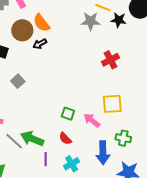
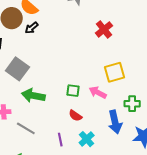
gray square: (18, 81) -> (17, 69), size x1.6
green arrow: (32, 139) -> (33, 96), moved

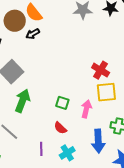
red cross: (104, 29) -> (101, 70), moved, turned -30
pink arrow: (98, 92) -> (86, 109), turned 66
green arrow: (33, 96) -> (22, 101), turned 90

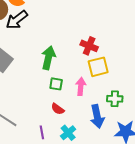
black arrow: (33, 34) -> (17, 20), size x1.6
green arrow: (22, 101) -> (48, 58), moved

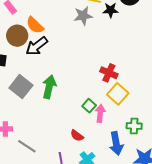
green arrow: (48, 58) -> (49, 87), moved
yellow square: (98, 67) -> (118, 94), turned -35
green square: (56, 84) -> (89, 106), moved, turned 32

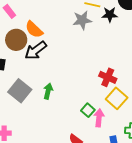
green arrow: (49, 87) -> (48, 91), size x0.7

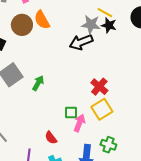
black star: (110, 15) -> (109, 25), moved
black arrow: (36, 50) -> (81, 42), moved
green square: (88, 110) -> (71, 113), turned 32

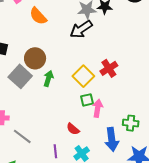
brown circle: (22, 25) -> (35, 58), moved
red cross: (99, 87) -> (109, 68), turned 30
yellow square: (102, 109) -> (83, 76), moved

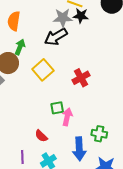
orange semicircle: (38, 16) -> (14, 21), turned 48
yellow square: (83, 76) -> (43, 70), moved
green arrow: (48, 79) -> (20, 47), moved

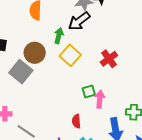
green arrow: (20, 47) -> (59, 36), moved
red semicircle: (41, 136) -> (76, 121), turned 48

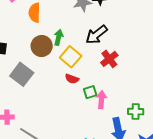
black arrow: (79, 21) -> (97, 35), moved
brown circle: (35, 53) -> (42, 46), moved
red semicircle: (76, 121) -> (72, 79), moved, turned -64

